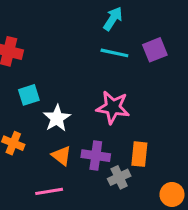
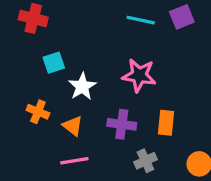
orange triangle: (62, 156) -> (73, 126), moved
gray cross: (119, 177) -> (145, 161), moved

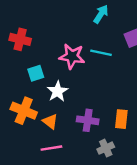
cyan line: (141, 20) -> (101, 53), moved
pink star: (139, 75) -> (72, 56), moved
orange cross: (38, 112) -> (24, 111), size x1.5

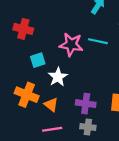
gray cross: (106, 148) -> (88, 127), moved, turned 32

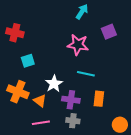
cyan line: (98, 41) -> (86, 74), moved
pink star: (71, 45) -> (78, 45), moved
white star: (58, 77) -> (54, 84), moved

